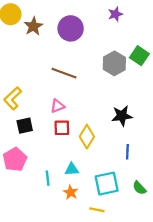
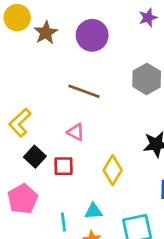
pink triangle: (57, 106) -> (76, 132), turned 48
black square: (25, 126) -> (35, 157), turned -35
red square: (62, 128) -> (63, 166), moved

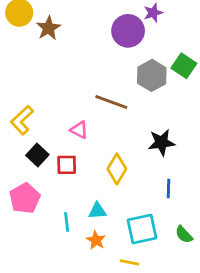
purple circle: (92, 35) -> (128, 31), moved
brown line: (84, 91) -> (111, 102), moved

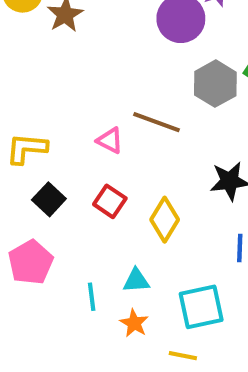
yellow L-shape: (22, 120) -> (27, 149), turned 48
pink triangle: (79, 130) -> (110, 140), moved
red square: (67, 165) -> (110, 201), moved, turned 35

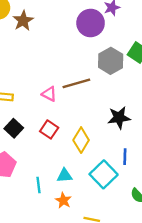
brown line: (157, 122) -> (76, 83), turned -36
cyan square: (201, 307) -> (104, 174), moved, turned -32

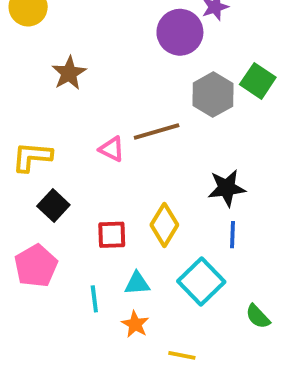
brown star: (23, 21) -> (69, 73), moved
red square: (49, 129) -> (112, 235), moved, turned -36
blue line: (125, 157) -> (232, 235), moved

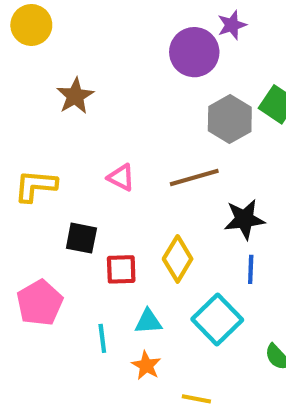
brown line: (157, 132) -> (194, 177), moved
black square: (53, 205) -> (81, 238), moved, turned -32

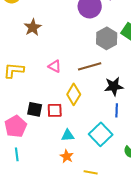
black square: (81, 238) -> (35, 109), moved
yellow diamond: (178, 259) -> (74, 94), moved
cyan line: (102, 338) -> (17, 154), moved

